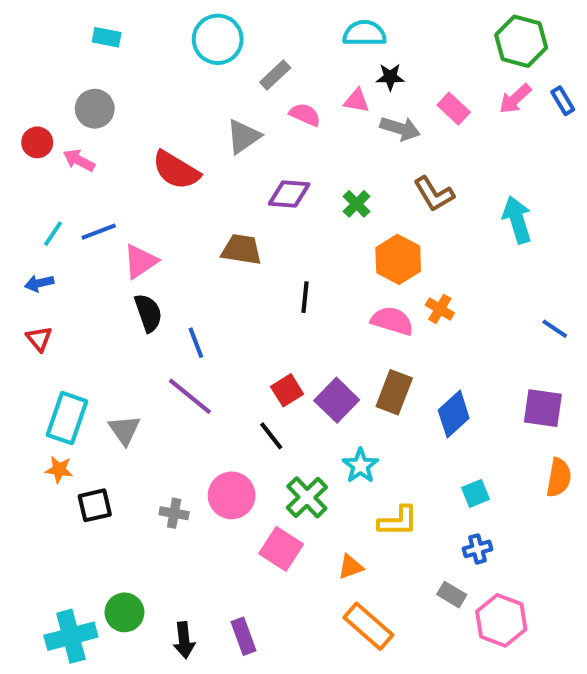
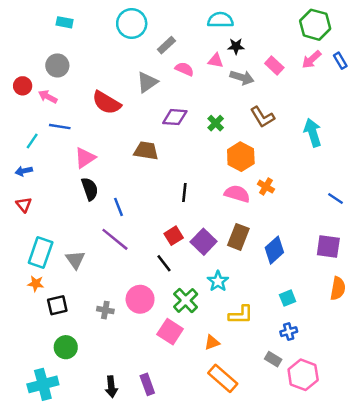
blue line: (99, 232) -> (60, 127), moved, turned 30
black line: (305, 297) -> (184, 193), moved
green circle: (124, 612) -> (66, 347), moved

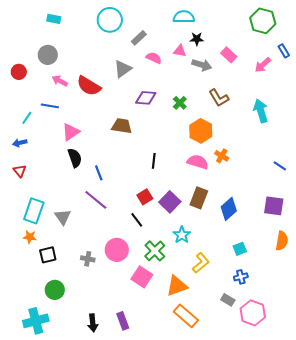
pink arrow: (311, 59) -> (263, 65), moved
pink arrow: (48, 97) -> (60, 81), moved
yellow L-shape: (241, 315) -> (201, 263), turned -40
orange triangle: (212, 342) -> (177, 286), size x1.6

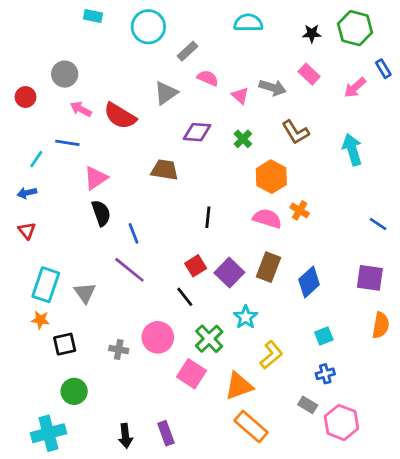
cyan rectangle: (54, 19) -> (93, 16), moved
black star: (197, 39) -> (312, 34), moved
pink triangle: (180, 51) -> (240, 96), moved, turned 32

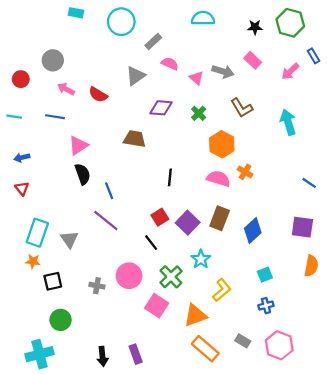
red semicircle: (120, 116) -> (98, 95), size x0.7
cyan line: (36, 159) -> (14, 117), moved, turned 64
gray rectangle: (308, 405) -> (243, 341), moved

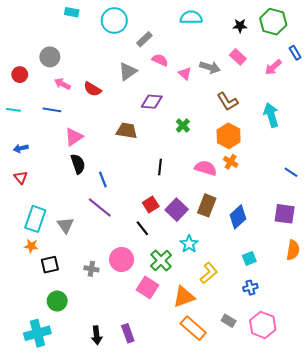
green cross: (199, 113) -> (183, 125), moved
orange hexagon: (222, 144) -> (229, 136), moved

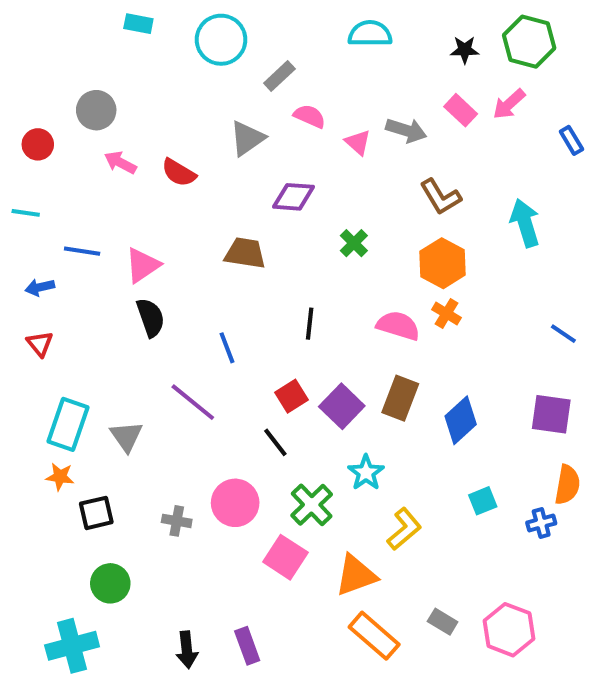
blue rectangle: (295, 53) -> (571, 140), moved
pink arrow: (273, 67) -> (509, 104), moved
blue line: (52, 110) -> (82, 251), moved
blue line: (103, 179) -> (227, 348), moved
blue cross: (250, 288) -> (541, 523), moved

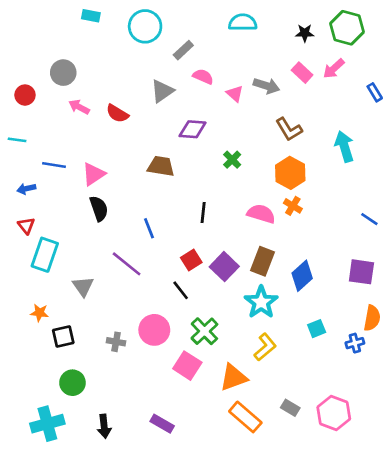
cyan rectangle: (68, 424) -> (45, 255), moved
cyan star: (366, 473) -> (261, 302), moved, size x1.4
purple rectangle: (247, 646) -> (162, 424), turned -40
black arrow: (187, 650) -> (104, 426), moved

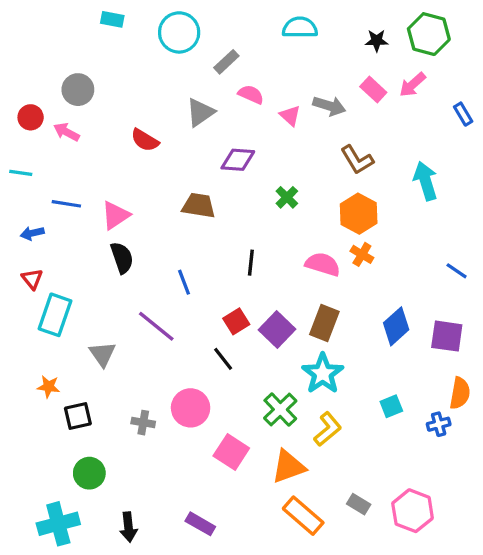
pink arrow: (79, 107) -> (66, 132), moved
blue diamond: (302, 276) -> (396, 326), moved
green cross: (204, 331) -> (280, 410), moved

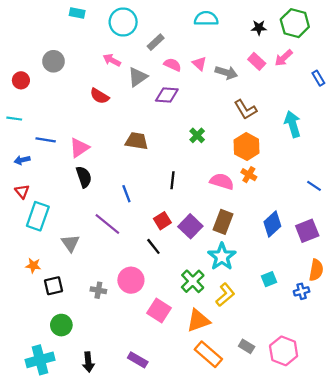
pink triangle: (290, 116) -> (199, 64), moved
pink arrow: (66, 132) -> (112, 60), moved
purple diamond: (238, 160) -> (167, 95), moved
purple square: (447, 336) -> (307, 231), turned -30

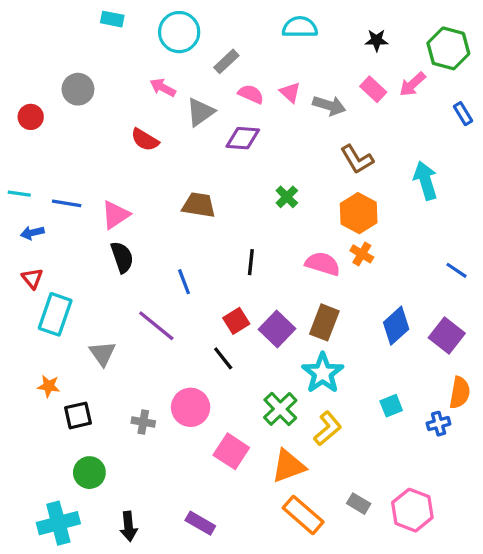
green hexagon: (295, 23) -> (448, 48), moved
cyan line: (14, 119) -> (19, 194), moved
purple square: (307, 231) -> (447, 336), turned -30

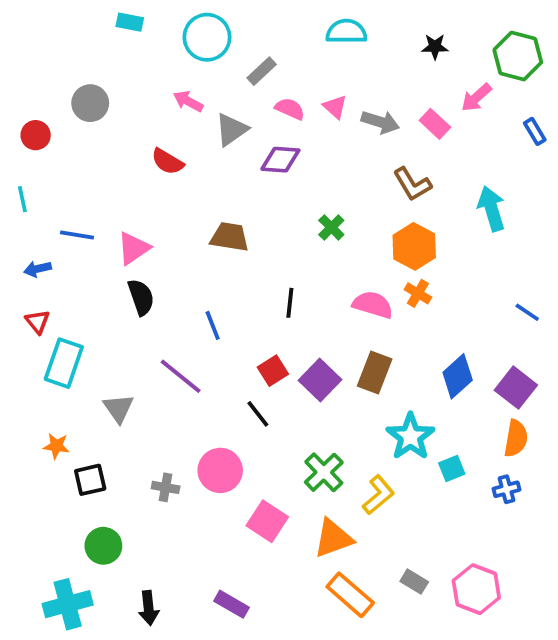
pink rectangle: (373, 89) -> (435, 124), moved
cyan line: (19, 194) -> (22, 199), moved, turned 70
cyan star: (323, 373) -> (410, 437), moved
orange semicircle: (460, 393) -> (516, 438), moved

